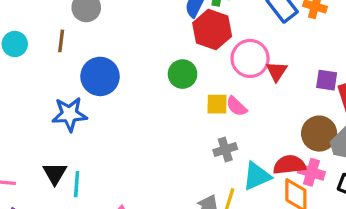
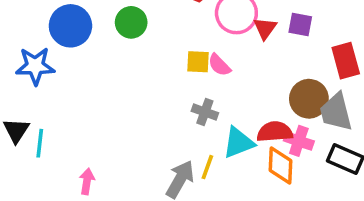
green circle: (183, 74) -> (131, 22), moved
purple square: (327, 80) -> (300, 25), moved
gray cross: (225, 150) -> (205, 112), turned 35

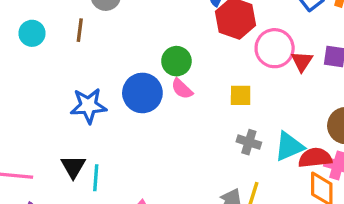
blue circle: (70, 26) -> (142, 93), moved
pink semicircle: (219, 65) -> (182, 89), moved
cyan triangle: (238, 143) -> (289, 146), moved

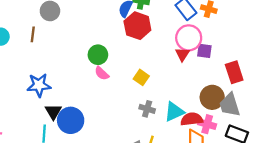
pink circle: (275, 48) -> (189, 38), moved
blue circle: (142, 93) -> (71, 120), moved
yellow square: (241, 95) -> (141, 77), turned 35
black triangle: (73, 167) -> (53, 112), moved

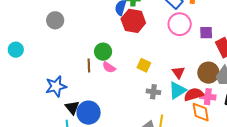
brown line: (33, 34) -> (89, 65), moved
purple square: (204, 51) -> (206, 33), moved
red triangle: (182, 54) -> (178, 72), moved

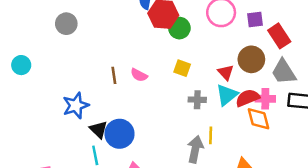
green circle: (103, 52) -> (179, 28), moved
brown circle: (208, 73) -> (251, 59), moved

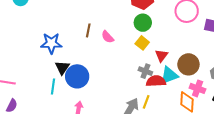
green circle: (179, 28) -> (143, 23), moved
brown circle: (251, 59) -> (188, 64), moved
red triangle: (226, 72) -> (161, 56), moved
red semicircle: (248, 98) -> (156, 81), moved

